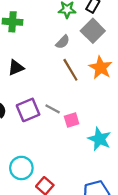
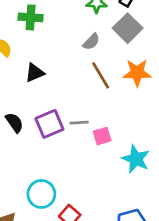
orange star: (101, 68) -> (137, 73), turned -30
gray line: (53, 109) -> (79, 123), turned -32

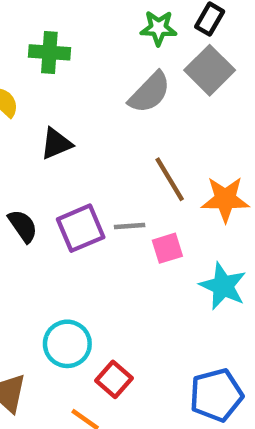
gray semicircle: (91, 42) -> (150, 92), size x1.5
orange star: (137, 73) -> (225, 199), moved
brown line: (101, 75) -> (170, 179), moved

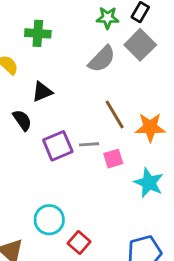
black semicircle: (23, 226) -> (22, 120), moved

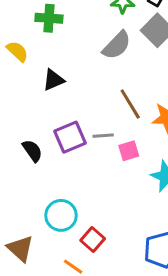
black semicircle: (22, 120) -> (32, 151), moved

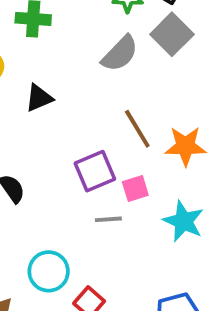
gray line: (103, 136) -> (108, 219), moved
purple square: (70, 137) -> (95, 171), moved

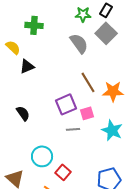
gray semicircle: (120, 54) -> (79, 43), turned -80
black triangle: (39, 98) -> (27, 66), moved

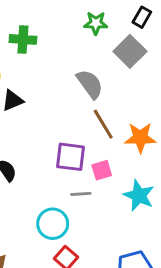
black rectangle: (106, 10) -> (142, 17), moved
gray semicircle: (79, 43) -> (90, 84), moved
purple square: (66, 104) -> (70, 157), turned 30
cyan circle: (42, 156) -> (53, 224), moved

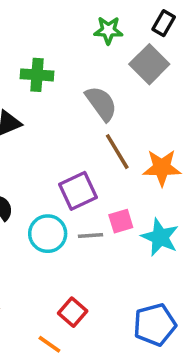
green cross: (23, 39) -> (37, 75), moved
purple square: (70, 157) -> (78, 191), turned -32
pink square: (102, 170) -> (121, 221), moved
cyan circle: (53, 224) -> (48, 234), moved

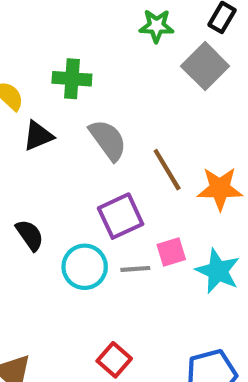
gray semicircle: (101, 103) -> (108, 140), moved

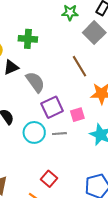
gray semicircle: (108, 140) -> (35, 82), moved
brown line: (167, 170) -> (79, 66), moved
pink square: (171, 252) -> (77, 115), moved

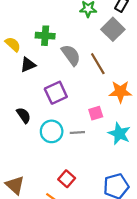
gray semicircle: (35, 82) -> (71, 55), moved
purple square: (52, 107) -> (56, 93), moved

